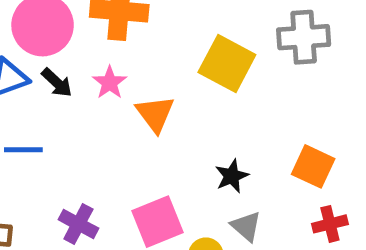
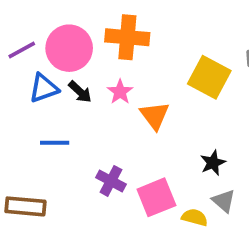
purple cross: (78, 224) -> (111, 181), moved

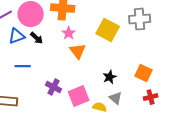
pink star: (120, 92) -> (69, 33), moved

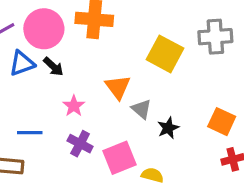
pink star: (69, 33) -> (74, 106), moved
blue line: (23, 66) -> (30, 133), moved
gray triangle: (116, 98) -> (141, 109), moved

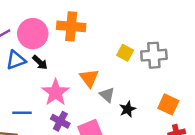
gray cross: (215, 37) -> (154, 55), moved
yellow square: (165, 54) -> (125, 53), size x0.6
pink star: (74, 106) -> (56, 92), size x1.6

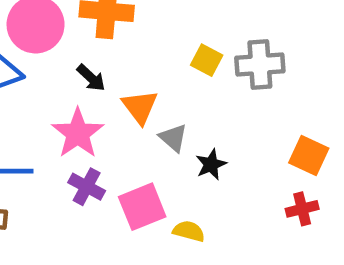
black arrow: (40, 62) -> (91, 78), moved
orange square: (168, 104) -> (309, 156), moved

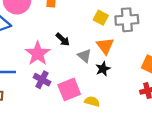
black arrow: (91, 78) -> (63, 39), moved
orange triangle: (140, 107) -> (105, 46), moved

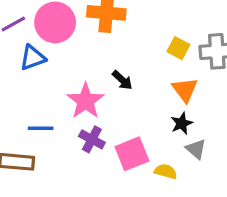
gray triangle: (84, 56) -> (196, 149), moved

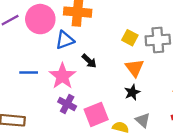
blue triangle: (33, 58) -> (65, 40), moved
blue line: (41, 128) -> (29, 73), moved
gray triangle: (196, 149) -> (143, 120), moved

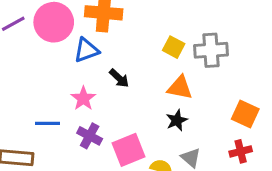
orange triangle: (135, 68) -> (180, 88), turned -42
blue line: (29, 73) -> (47, 123), moved
pink star: (62, 76) -> (83, 98), size x0.7

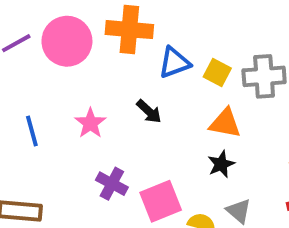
blue triangle: (86, 50) -> (174, 63), moved
pink star: (83, 98) -> (90, 123), moved
blue line: (47, 123) -> (32, 131), moved, turned 75

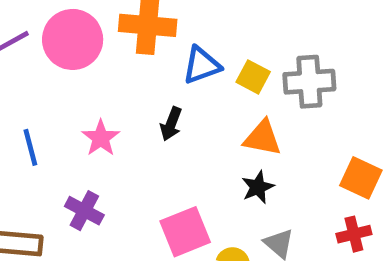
black arrow: (149, 111) -> (171, 124), turned 68
purple cross: (112, 184) -> (84, 211), moved

